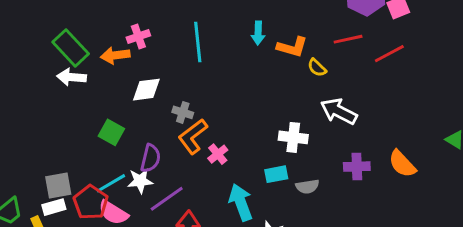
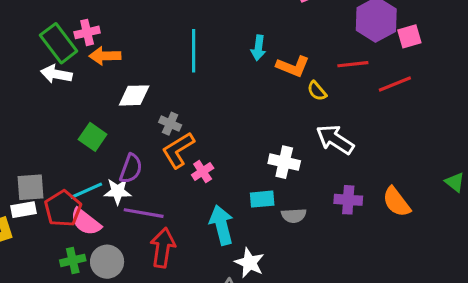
pink cross: (138, 37) -> (87, 32), moved
purple line: (167, 199) -> (144, 213), turned 39

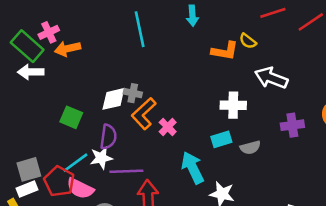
orange L-shape: (293, 66) -> (225, 51), moved
white diamond: (134, 95) -> (113, 99), moved

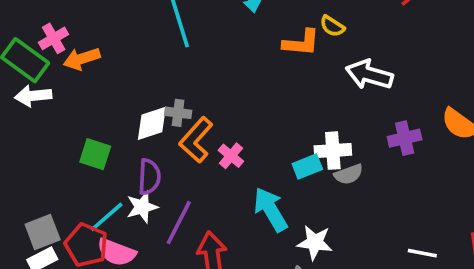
white cross: (233, 105) -> (333, 151), moved
purple line: (126, 171) -> (179, 223), turned -56

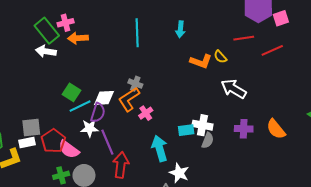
gray cross: (178, 113) -> (135, 84), moved
white diamond: (152, 123) -> (104, 98), moved
gray semicircle: (349, 174) -> (208, 140), turned -63
cyan line: (107, 217) -> (80, 106), moved
purple line: (179, 223) -> (107, 142), turned -65

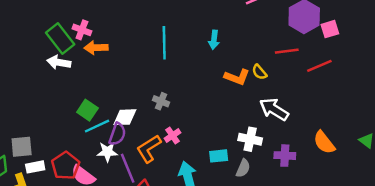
pink cross: (66, 23) -> (82, 30), turned 35
orange L-shape: (129, 99) -> (149, 149), moved
white cross: (202, 125) -> (250, 139), moved
gray square: (31, 127) -> (22, 147), moved
orange semicircle: (276, 129) -> (324, 142), moved

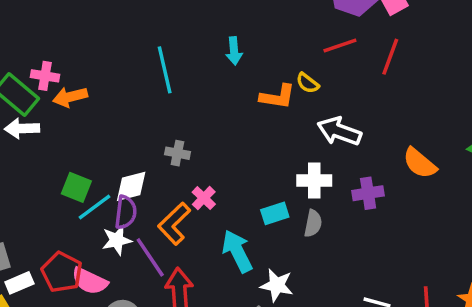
red line: (319, 66) -> (390, 57), turned -35

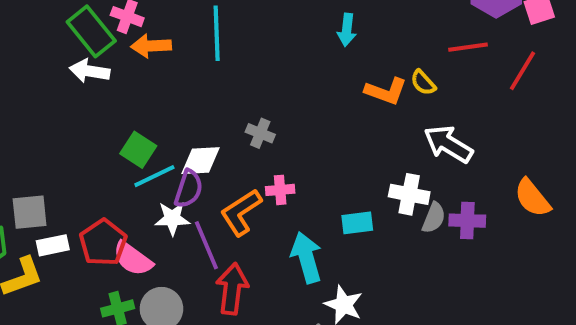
cyan line: (165, 70) -> (217, 33), moved
pink cross: (204, 198) -> (280, 190), turned 30
gray semicircle: (313, 223) -> (434, 218), moved

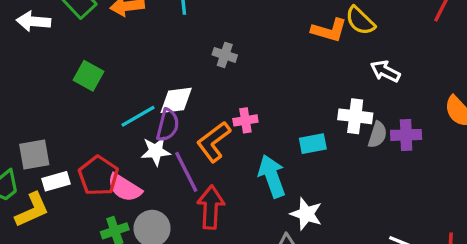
white arrow: (90, 71) -> (33, 21), moved
yellow semicircle: (423, 83) -> (360, 21), size x1.4
gray cross: (260, 133) -> (225, 55), moved
white arrow: (448, 144) -> (385, 71), size x0.7
green square: (138, 150) -> (89, 76), moved

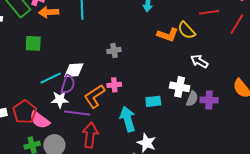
gray cross: (225, 55) -> (114, 51), moved, turned -32
green square: (89, 76) -> (33, 43), moved, turned -30
purple line: (186, 172) -> (77, 113), turned -60

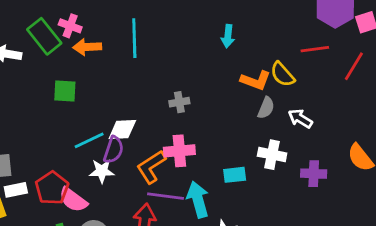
pink cross: (114, 85) -> (179, 151), size x1.5
gray semicircle: (192, 99) -> (266, 108), moved
purple line: (77, 113) -> (165, 196), moved

